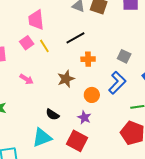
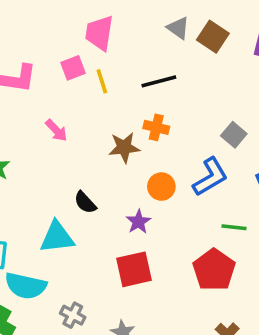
orange cross: (88, 59) -> (156, 127), moved
red square: (77, 141) -> (134, 269), moved, turned 35

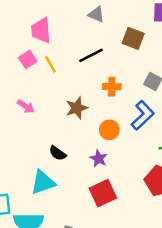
brown square: (213, 37) -> (133, 38), moved
orange cross: (156, 127) -> (112, 87), moved

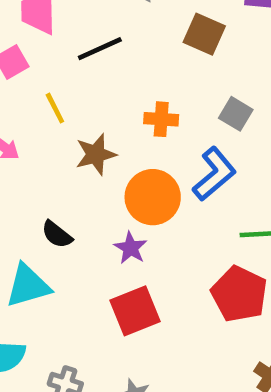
black line: (91, 55) -> (100, 49), moved
yellow line: (50, 64) -> (55, 108), moved
orange circle: (109, 130) -> (153, 197), size x1.5

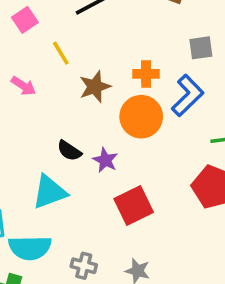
gray square: (236, 114) -> (201, 48), turned -35
orange cross: (161, 119) -> (146, 74), moved
purple star: (131, 248) -> (105, 160), moved

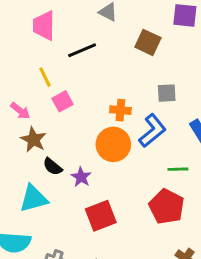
pink square: (25, 20) -> (63, 101), moved
yellow line: (61, 53) -> (45, 77), moved
brown star: (95, 87) -> (33, 140), moved, turned -30

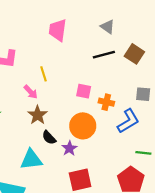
black line: (82, 50) -> (104, 55), moved
yellow line: (45, 77) -> (44, 74), moved
pink square: (63, 101) -> (84, 91), moved, turned 32
orange circle: (113, 144) -> (83, 126), moved

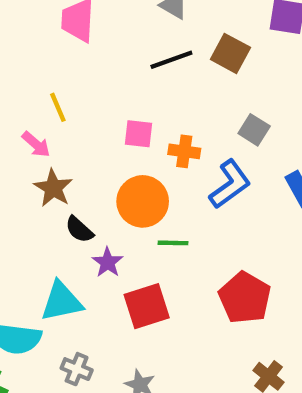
gray square: (143, 94) -> (254, 130), turned 32
purple star: (69, 148) -> (108, 262), moved
green line: (143, 153) -> (173, 243), moved
cyan triangle: (31, 160) -> (62, 301), moved

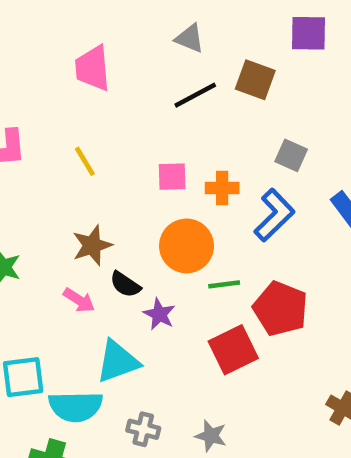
pink arrow: (36, 144) -> (79, 300), moved
brown star: (53, 188) -> (92, 245), turned 30
red pentagon: (245, 298) -> (280, 309), moved
red square: (147, 306) -> (233, 350), moved

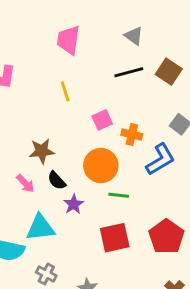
yellow line: (85, 161) -> (65, 91), moved
pink square: (172, 177) -> (102, 120), turned -36
red pentagon: (280, 309) -> (166, 237), moved

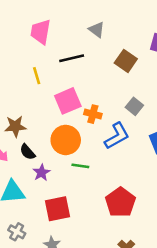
black line: (129, 72) -> (72, 58), moved
pink square: (102, 120) -> (68, 101), size x1.5
red square: (115, 238) -> (58, 209), moved

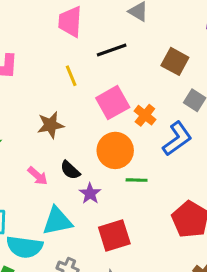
brown square: (126, 61) -> (175, 61), moved
orange cross: (93, 114) -> (145, 115), turned 30
brown star: (15, 126) -> (51, 125), moved

